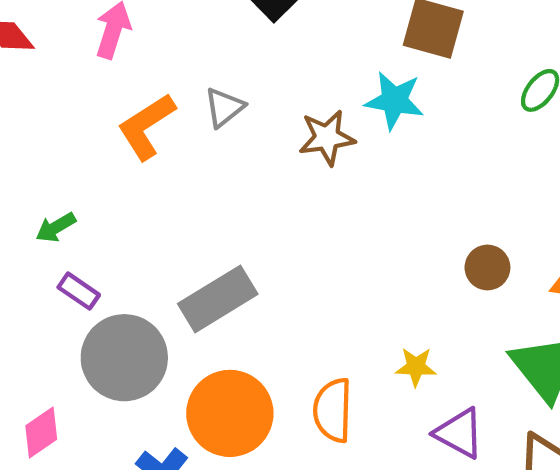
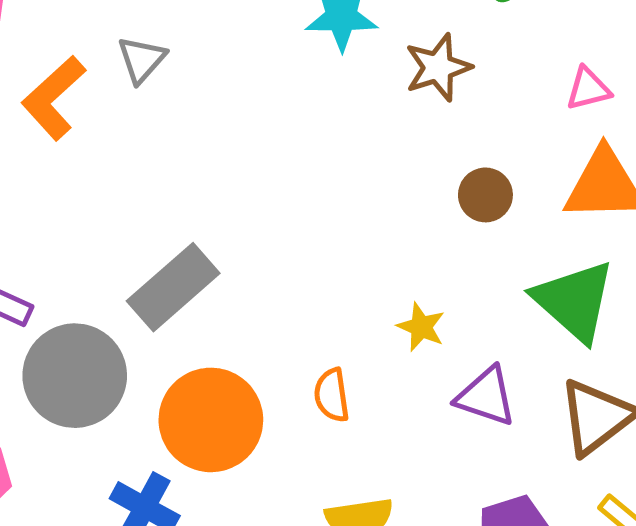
brown star: (327, 138) -> (438, 67), moved
yellow star: (416, 367) -> (421, 327), turned 30
orange semicircle: (333, 410) -> (332, 395), size x0.7

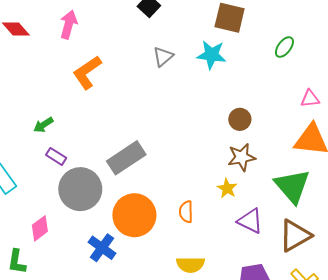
gray triangle: (142, 59) -> (163, 57), moved
brown star: (438, 67) -> (242, 157), moved
brown circle: (485, 195) -> (240, 119), moved

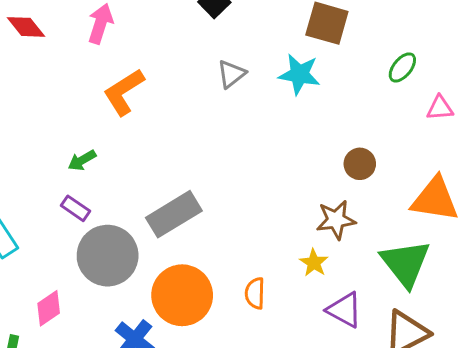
pink triangle: (310, 99) -> (440, 108), moved
brown circle: (240, 119) -> (360, 164), moved
green arrow: (43, 125) -> (82, 160), moved

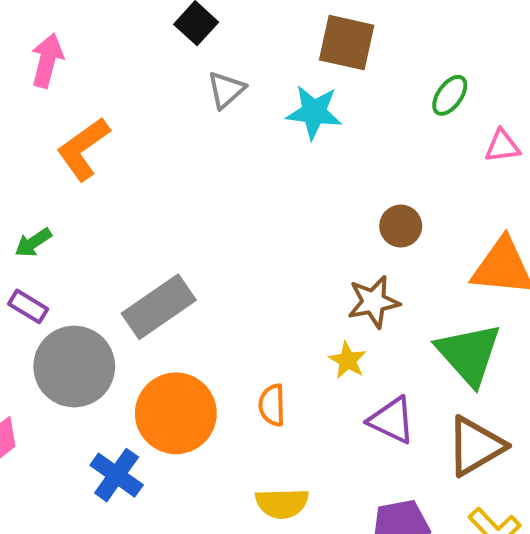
gray triangle: (231, 74) -> (226, 90), moved

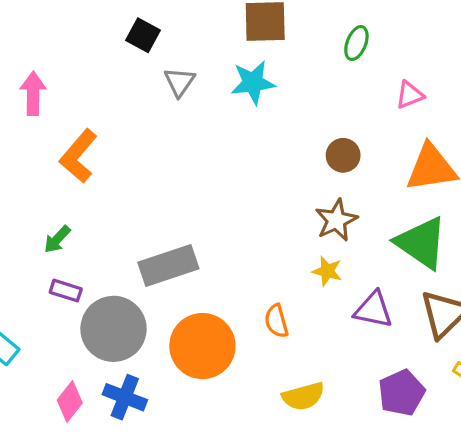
pink triangle: (502, 146) -> (410, 95), moved
gray rectangle: (159, 307) -> (168, 266), turned 30
blue cross: (117, 475) -> (125, 397), moved

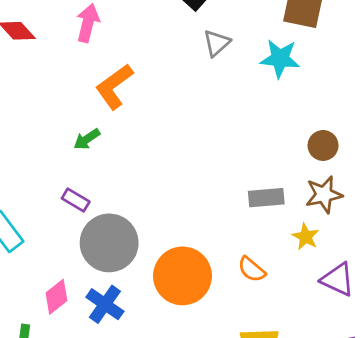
brown circle: (343, 155) -> (323, 145), moved
green arrow: (57, 239) -> (87, 139), moved
gray rectangle: (168, 266) -> (266, 198), moved, size x0.7
orange semicircle: (276, 321) -> (252, 269), turned -48

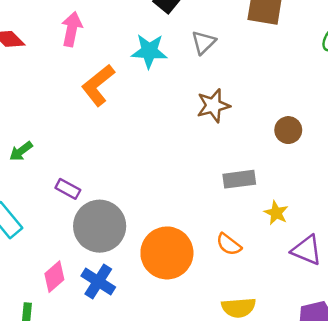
gray triangle: (217, 43) -> (204, 42), moved
cyan star: (280, 59) -> (149, 51), moved
green arrow: (87, 139) -> (21, 151), moved
brown star: (324, 195) -> (213, 106), moved

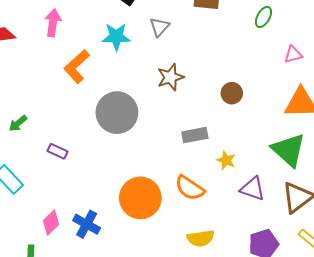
gray circle: (100, 226) -> (117, 113), moved
orange semicircle: (229, 244) -> (190, 188), size x1.4

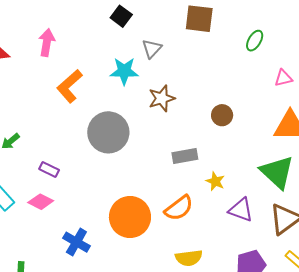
cyan star: (116, 37) -> (124, 71), moved
orange semicircle: (190, 188) -> (179, 208), turned -72
pink diamond: (51, 222) -> (41, 202), moved, turned 70

